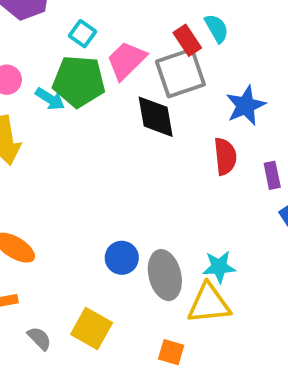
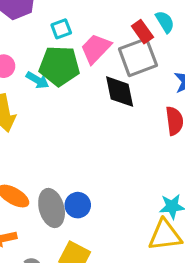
cyan square: (82, 34) -> (61, 29), turned 36
blue circle: (122, 258) -> (78, 205), moved
gray ellipse: (165, 275) -> (52, 208), moved

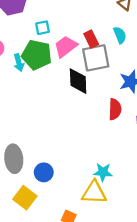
red rectangle: (142, 32) -> (91, 39), moved
cyan arrow: (37, 80) -> (19, 63), turned 35
blue circle: (78, 205) -> (44, 172), moved

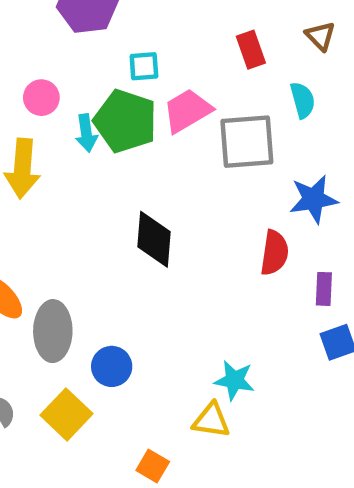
red rectangle: (91, 39) -> (251, 50), moved
black diamond: (78, 81) -> (154, 239), moved
yellow triangle: (94, 193) -> (211, 420), size x0.7

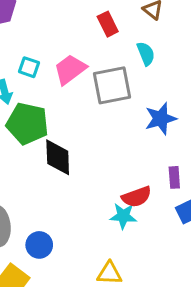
cyan square: (144, 66) -> (29, 67), moved, turned 30
green pentagon: (125, 121) -> (27, 124), moved
red semicircle: (274, 253) -> (137, 197), moved, turned 68
cyan star: (234, 380) -> (123, 216), moved

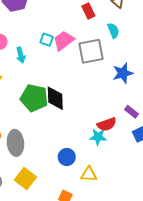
cyan square: (29, 67) -> (47, 40), moved
green pentagon: (27, 124) -> (34, 98), moved
purple rectangle: (174, 177) -> (132, 112), turned -48
blue circle: (39, 245) -> (67, 157), moved

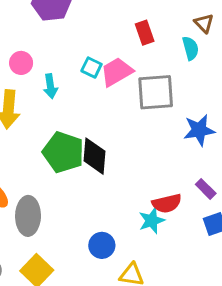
red rectangle: (88, 11) -> (145, 33), moved
cyan semicircle: (113, 31) -> (191, 48), moved
cyan star: (98, 137) -> (152, 221), turned -30

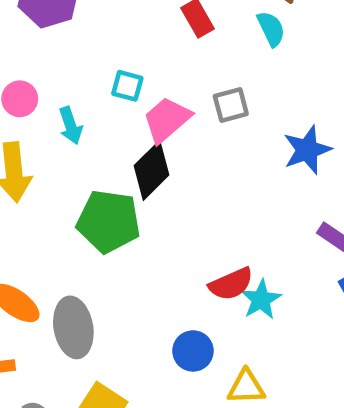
pink trapezoid: (117, 72) -> (167, 120), moved
gray square: (156, 92) -> (231, 105), size x0.6
black diamond: (95, 156) -> (151, 170), moved, turned 51
red semicircle: (167, 203) -> (231, 284), moved

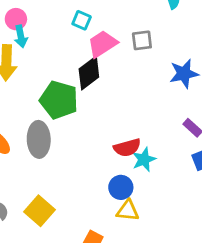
cyan arrow: (71, 126) -> (21, 36), moved
gray ellipse: (73, 327) -> (39, 139), moved
blue circle: (193, 351) -> (121, 187), moved

